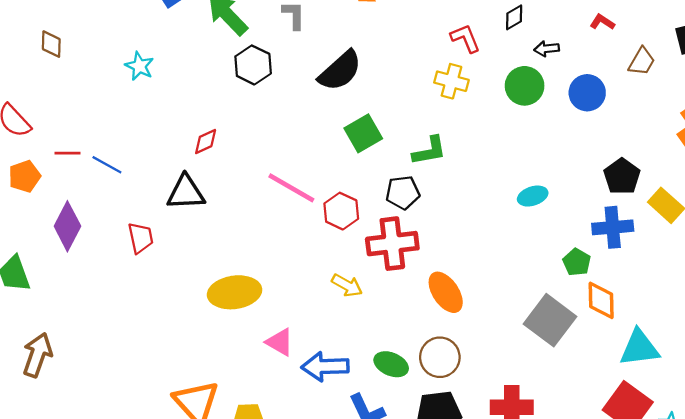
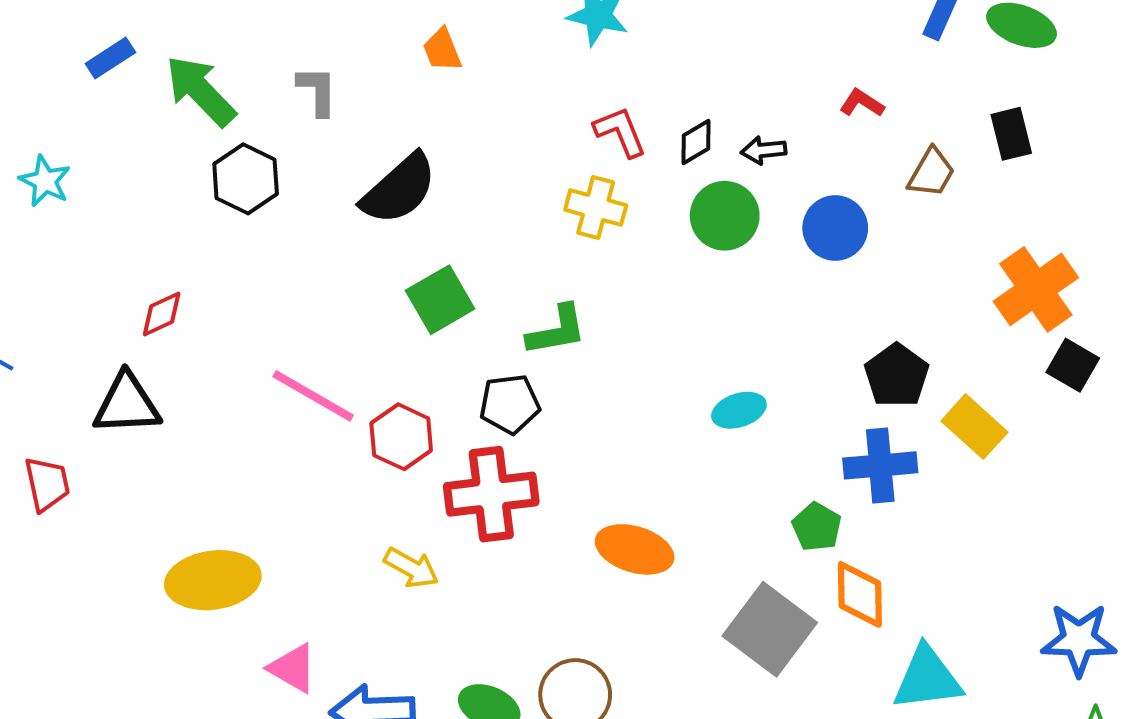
black diamond: (514, 17) -> (696, 142), moved
orange ellipse: (446, 292) -> (635, 549), moved, turned -39

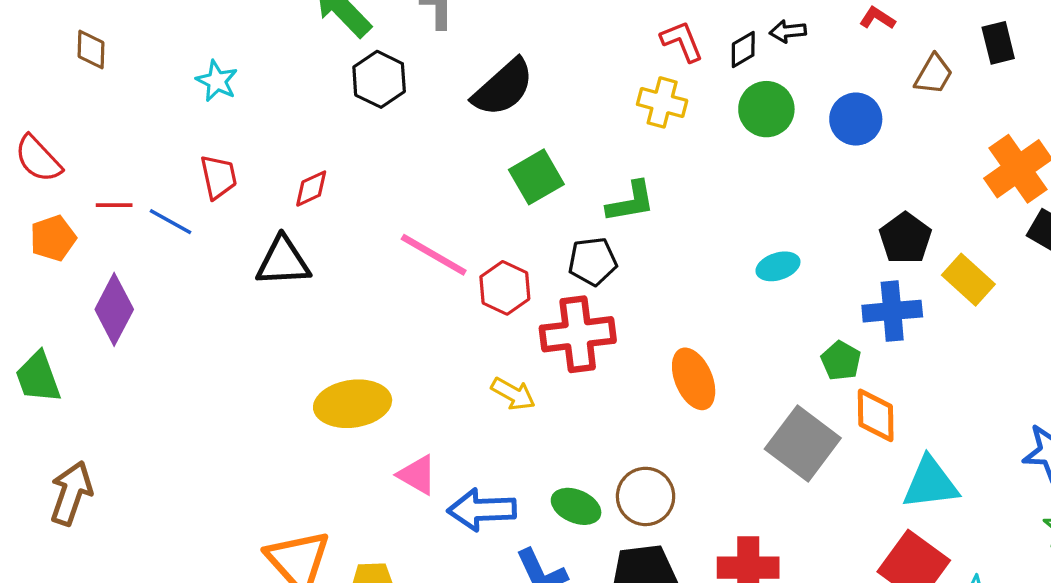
black arrow: (764, 150) -> (788, 31), moved
red trapezoid: (47, 484) -> (218, 177), moved
orange ellipse: (635, 549) -> (694, 379), turned 50

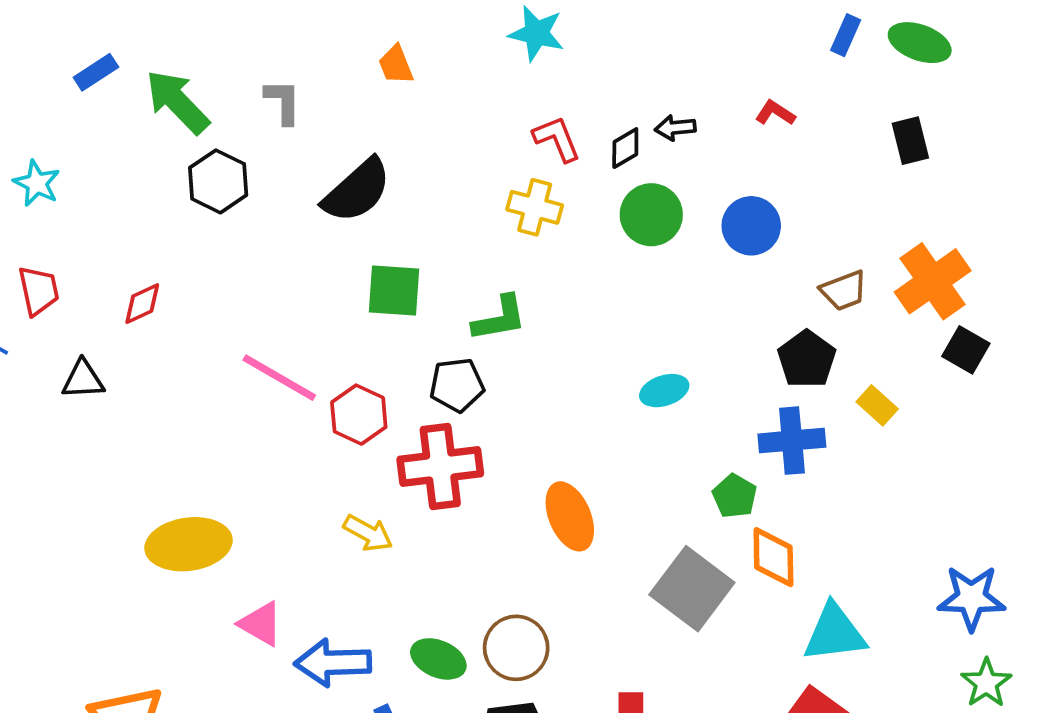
brown trapezoid: (934, 74) -> (844, 291), moved, turned 39
green square: (536, 177) -> (394, 291), turned 34
black triangle: (283, 261) -> (83, 379), moved, size x0.7
yellow rectangle: (968, 280) -> (877, 405), size x0.7

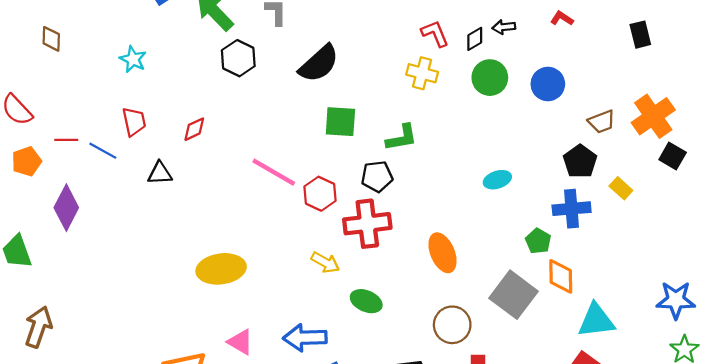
pink triangle: (261, 624) -> (240, 342), moved
brown circle: (516, 648) -> (452, 325), moved
green ellipse: (438, 659) -> (366, 301), moved

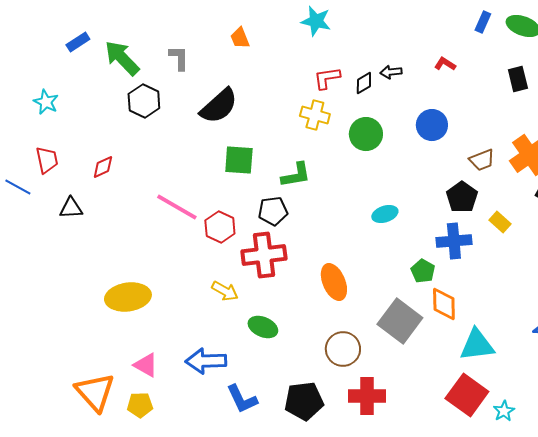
red L-shape: (435, 33) -> (327, 78), turned -76
green circle: (490, 78) -> (366, 134), moved

